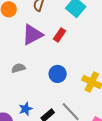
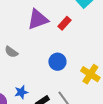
gray semicircle: (18, 68) -> (11, 52), moved, turned -136

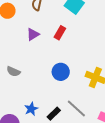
purple triangle: (38, 19) -> (33, 34), size x0.6

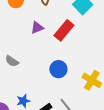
red rectangle: (60, 33) -> (64, 30), size x1.5

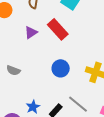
red rectangle: (64, 30) -> (58, 29), turned -70

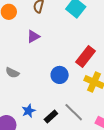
red rectangle: (58, 29) -> (86, 56), moved, turned 75

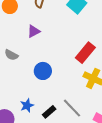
gray semicircle: (12, 73) -> (11, 55), moved
blue circle: (60, 75) -> (43, 71), moved

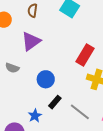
purple triangle: (34, 31) -> (31, 41), size x1.5
black rectangle: (49, 112) -> (55, 102), moved

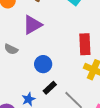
red rectangle: (85, 55) -> (85, 44), turned -40

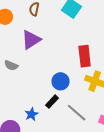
blue circle: (43, 64) -> (61, 81), moved

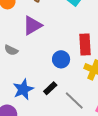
blue circle: (61, 81) -> (61, 59), moved
blue star: (31, 114) -> (23, 89), moved, size x1.5

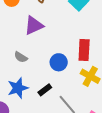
gray semicircle: (11, 50) -> (21, 57), moved

